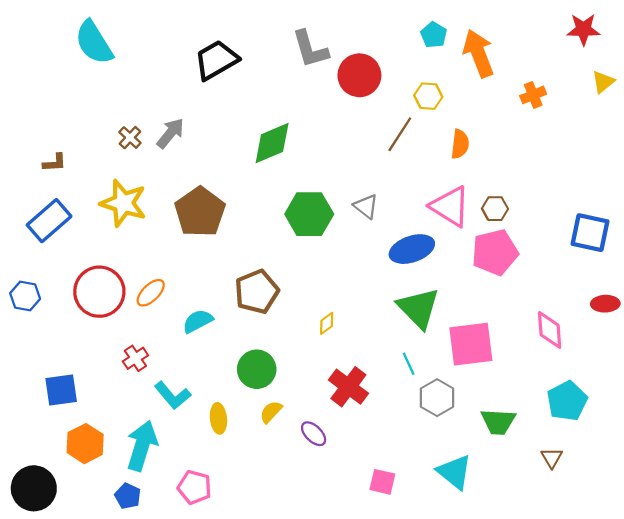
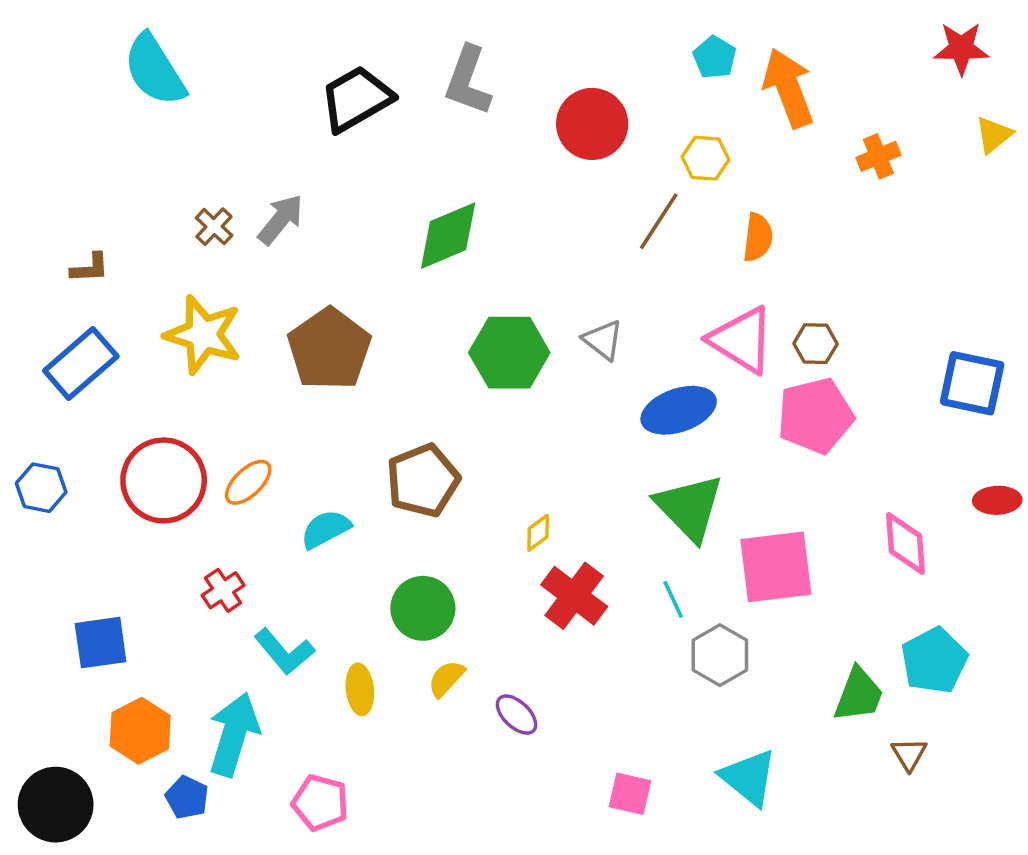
gray L-shape: (310, 49) -> (468, 81), moved, turned 36
red cross: (348, 387) -> (574, 596), moved
green trapezoid: (498, 422) -> (859, 695), moved, turned -72
blue pentagon: (128, 496) -> (187, 797), moved

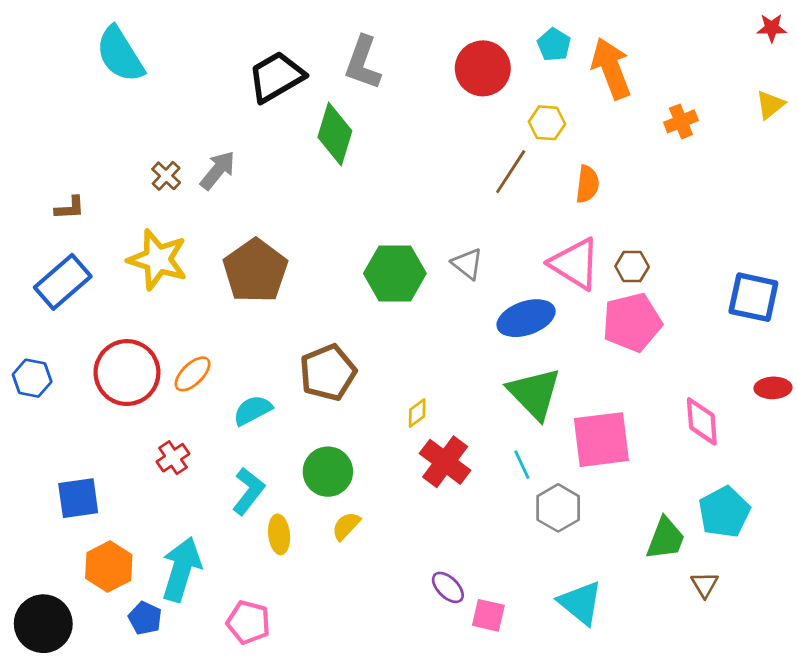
red star: (961, 48) -> (772, 28), moved, size x0.7
red circle: (592, 124) -> (483, 68), moved
green diamond: (448, 236) -> (335, 134), moved, turned -50
cyan L-shape: (284, 652) -> (248, 491), moved, turned -102
purple ellipse: (517, 715) -> (448, 587), moved

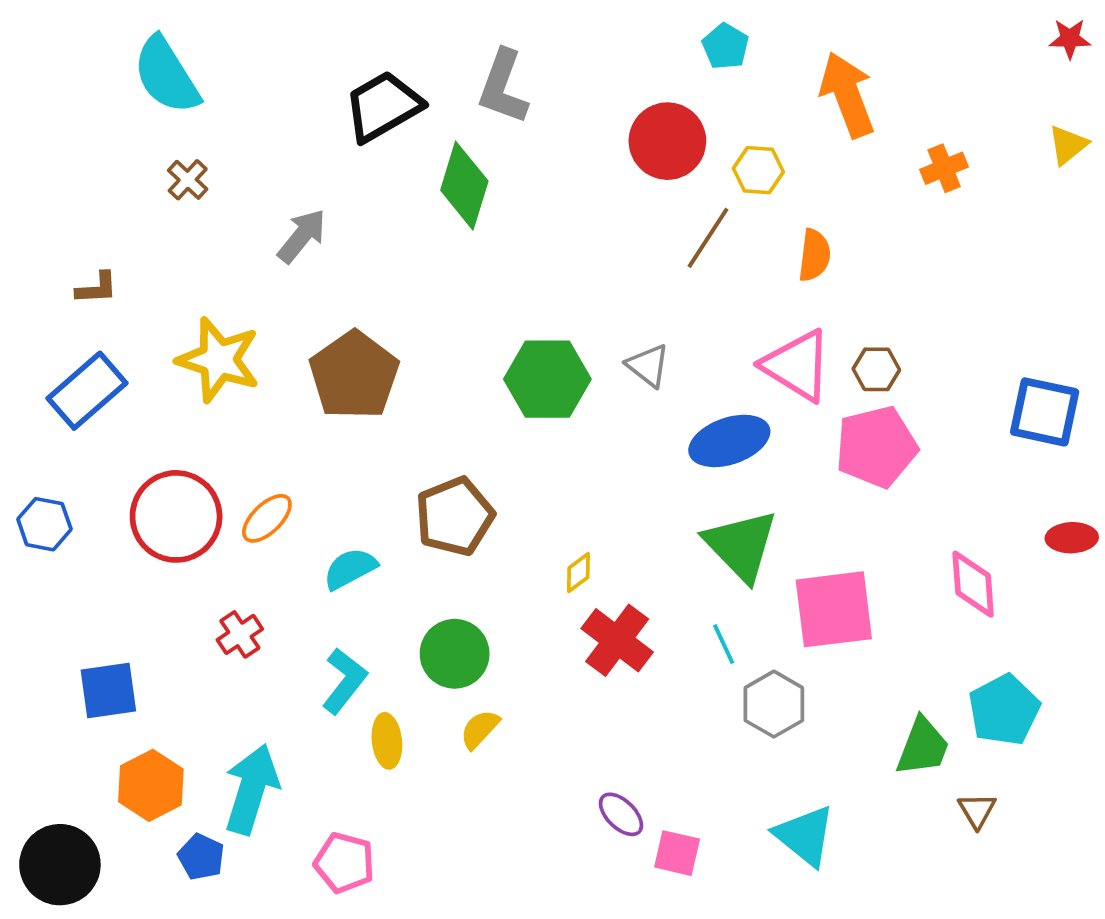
cyan pentagon: (554, 45) -> (725, 46), moved
red circle: (483, 68) -> (667, 141), moved
brown cross: (166, 176) -> (188, 180), moved

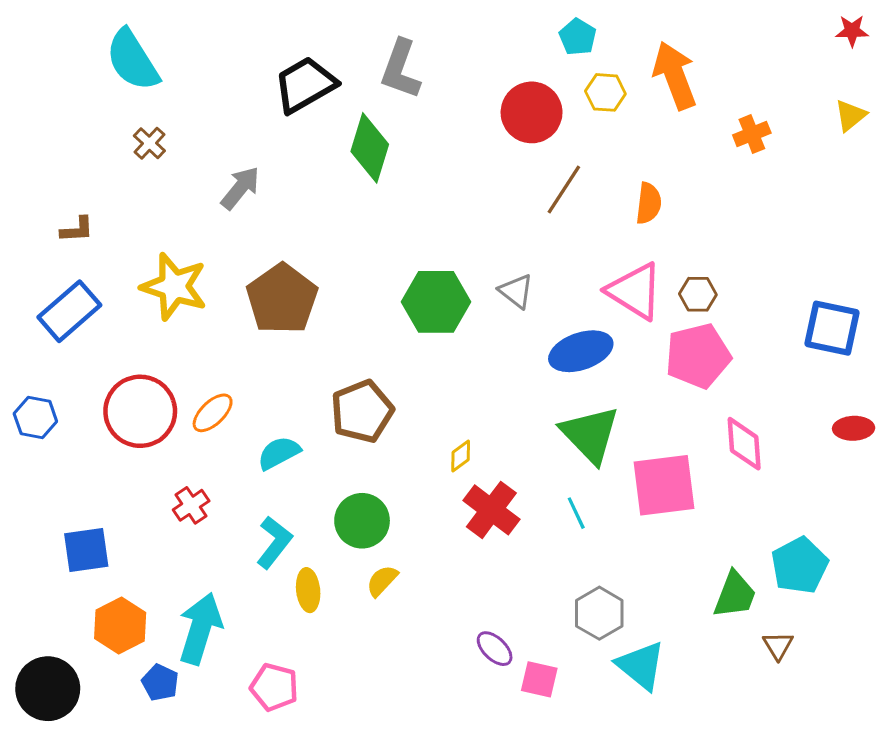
yellow hexagon: (758, 170) -> (605, 92), moved
pink diamond: (973, 584) -> (744, 444), moved
gray hexagon: (774, 704) -> (599, 613), moved

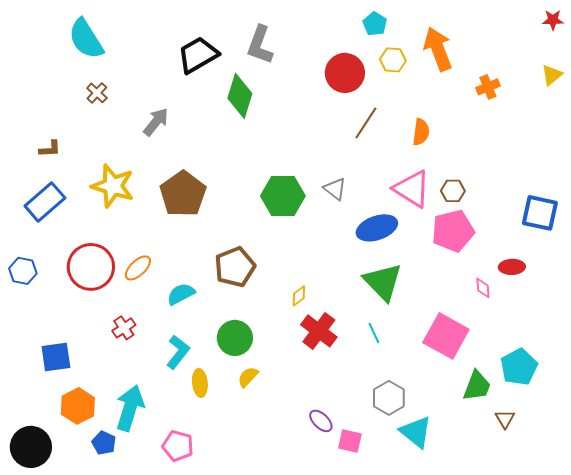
red ellipse: (854, 428) -> (512, 267), moved
pink diamond: (744, 444) -> (483, 288), size x0.6
pink square: (664, 485) -> (446, 336), moved, turned 36

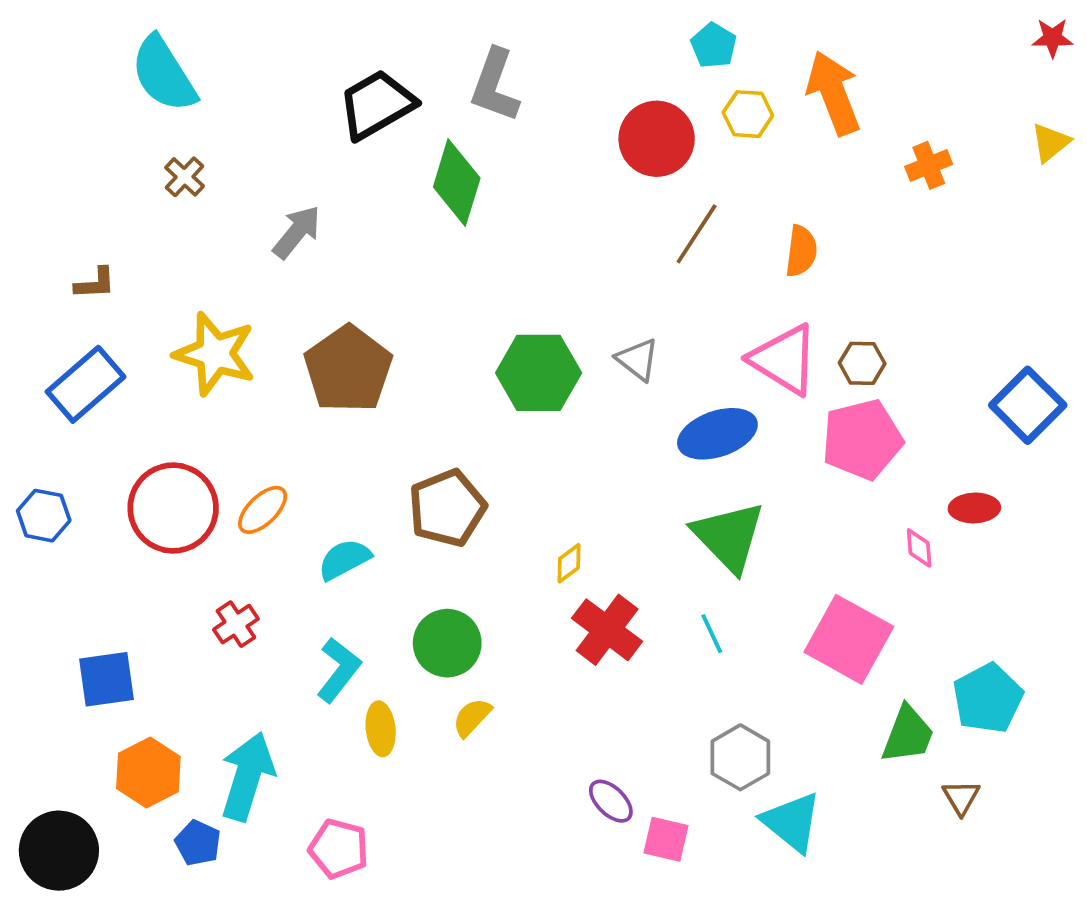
blue square: (540, 213) -> (1028, 405), turned 33

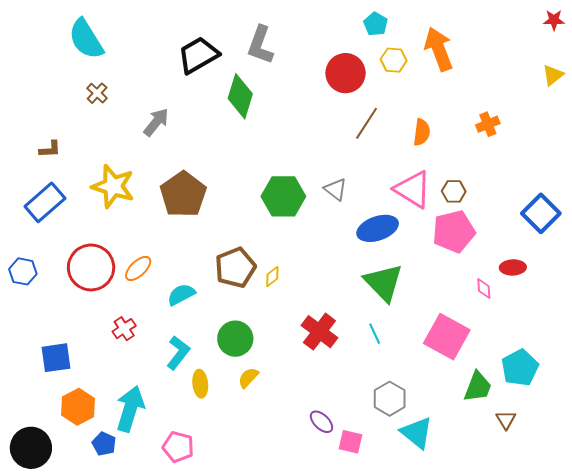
orange cross: (929, 165) -> (488, 124), moved
yellow diamond: (569, 563) -> (272, 276), moved

